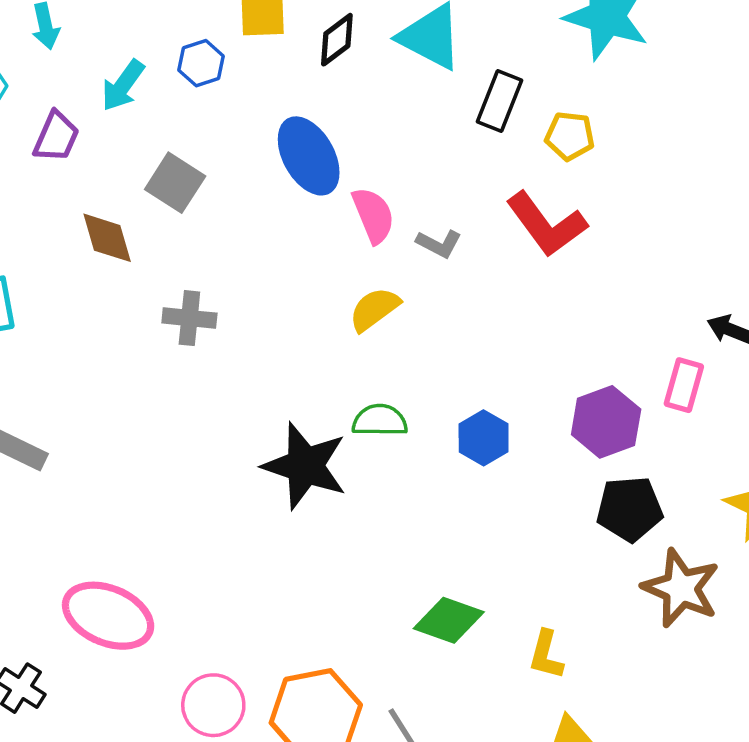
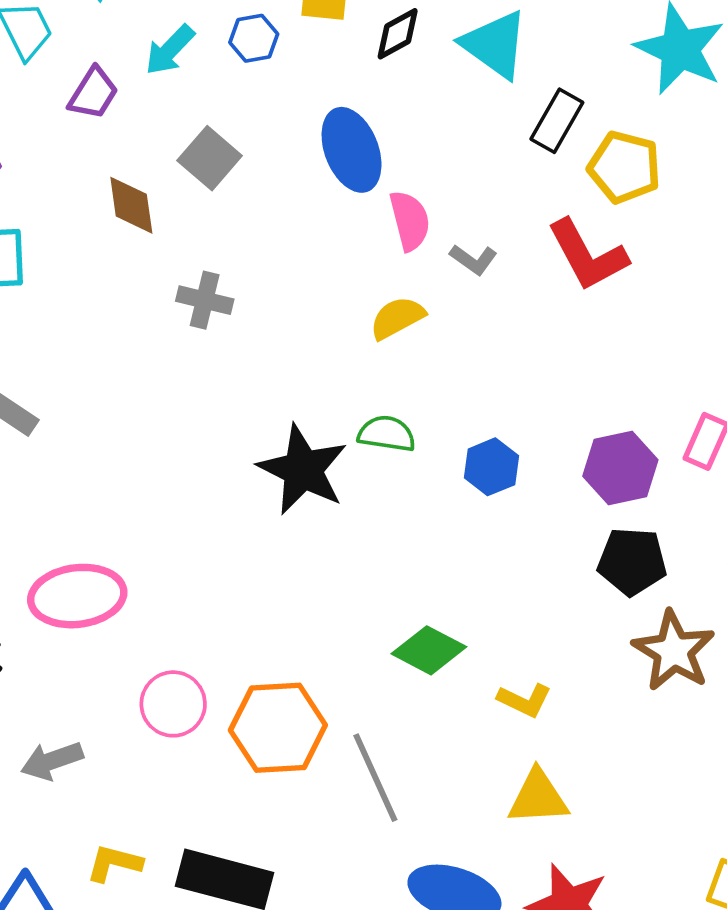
yellow pentagon: (570, 136) -> (624, 167), size x1.4
pink ellipse: (108, 616) -> (77, 596), turned -38
yellow L-shape: (546, 655) -> (524, 700), turned -87

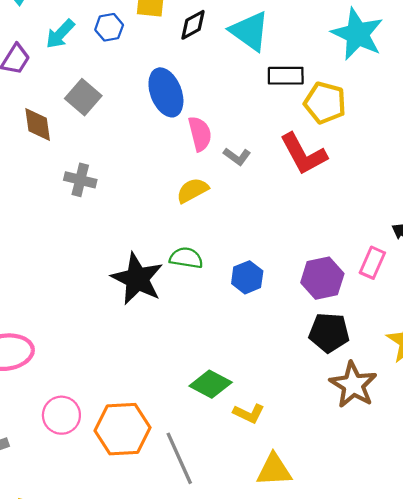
black rectangle: (557, 121) -> (286, 76), turned 60
yellow L-shape: (524, 700) -> (249, 413), moved

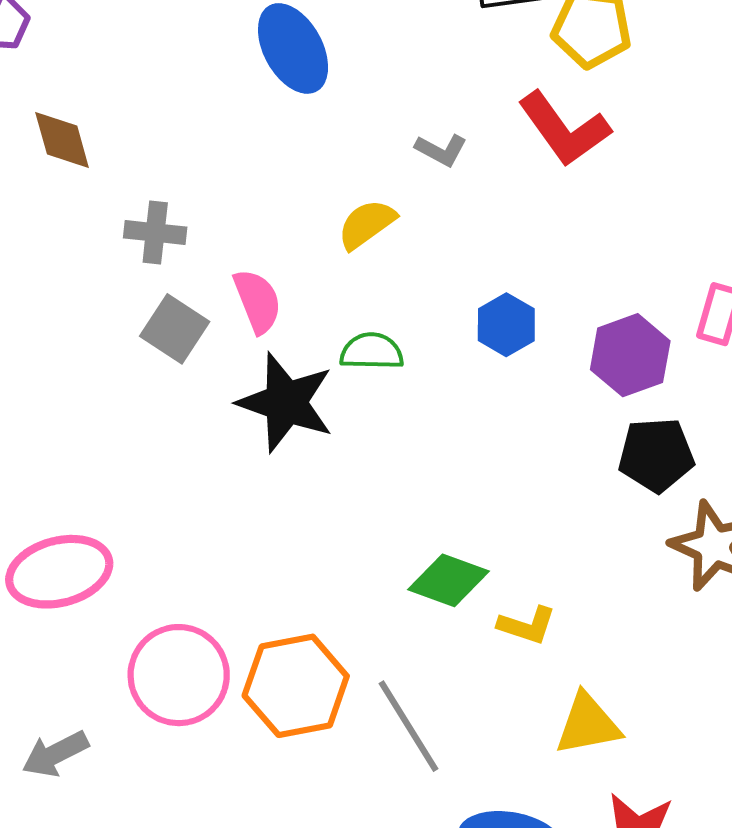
gray square: (83, 97) -> (175, 329), moved
pink semicircle: (200, 134) -> (257, 301), moved
blue hexagon: (247, 277) -> (506, 325), moved
pink circle: (61, 415) -> (179, 675), size x1.4

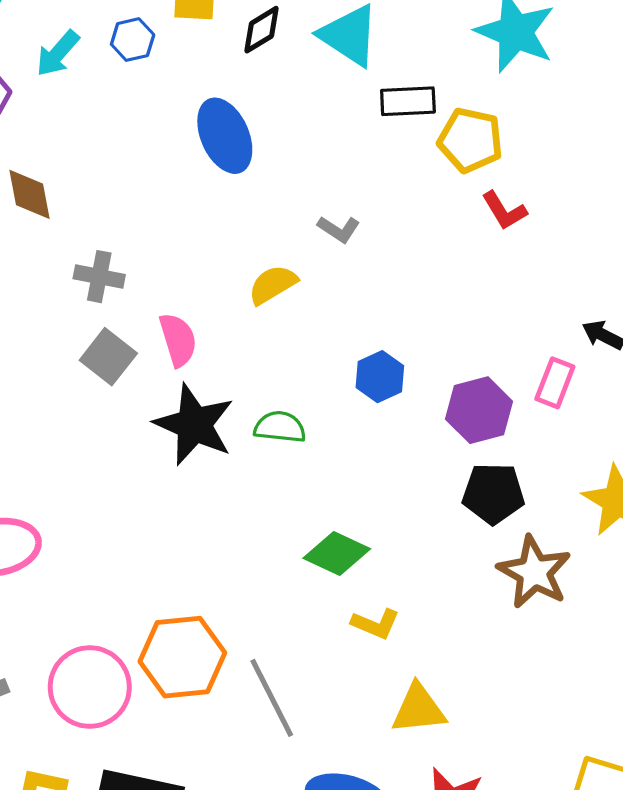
red L-shape: (564, 129) -> (504, 211), moved, size x0.6
green semicircle: (372, 351) -> (280, 427), moved
green diamond: (448, 580) -> (337, 554), moved
pink circle: (179, 675) -> (90, 687), moved

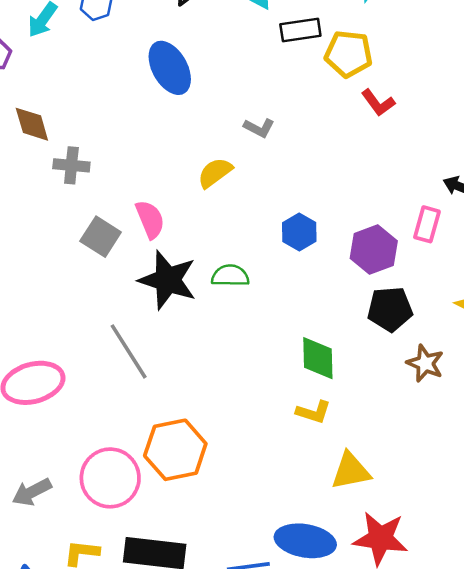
gray cross: (99, 277) -> (71, 165), moved
green diamond: (337, 554) -> (318, 358), moved, turned 69
brown star: (534, 572) -> (425, 363), size x0.7
gray line: (272, 698) -> (129, 351), moved

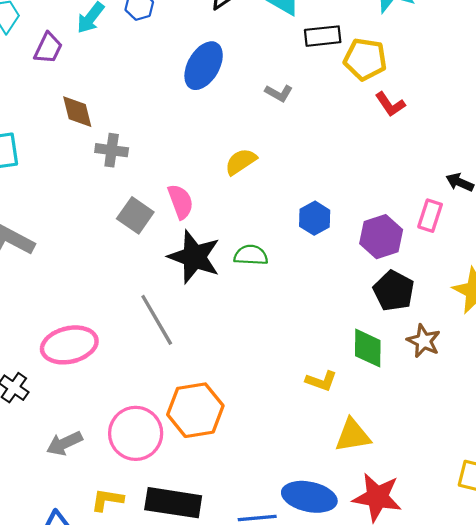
blue ellipse: (170, 68) -> (204, 66), turned 57
gray L-shape: (259, 128) -> (279, 93), moved
black pentagon: (390, 309) -> (394, 291), turned 30
green diamond: (318, 358) -> (368, 348), moved

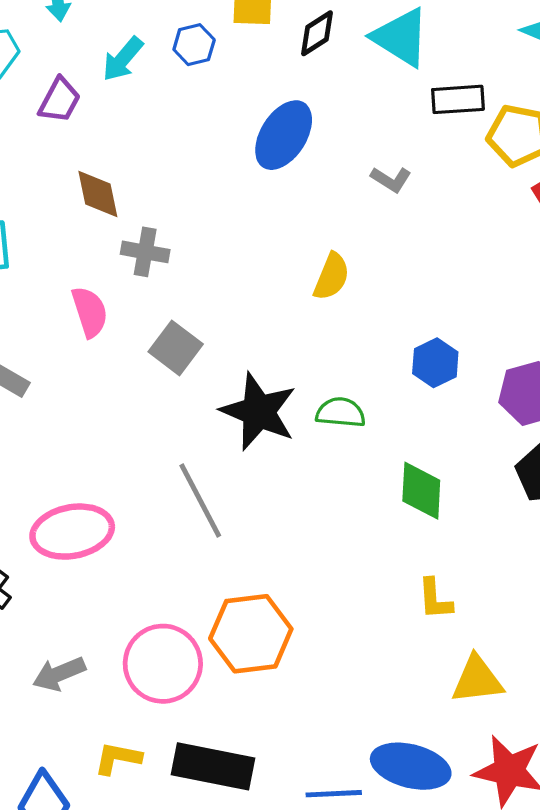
yellow semicircle: (241, 162) -> (332, 277), turned 144
pink semicircle: (181, 202) -> (90, 312), moved
green diamond: (368, 348) -> (421, 491), moved
yellow L-shape: (321, 381) -> (435, 599), turned 64

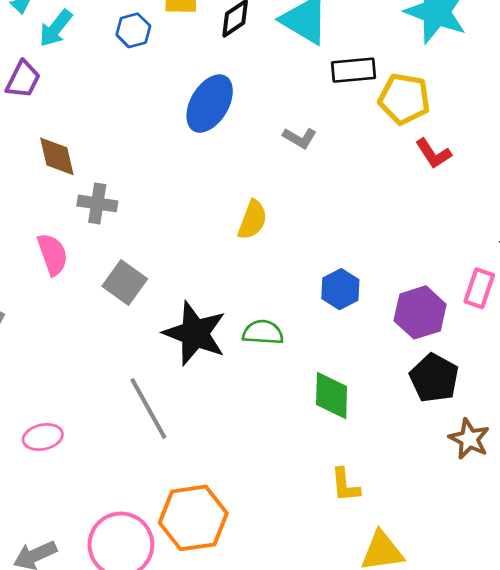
cyan arrow: (123, 59) -> (56, 28), moved
pink ellipse: (72, 532) -> (43, 437), size x0.6

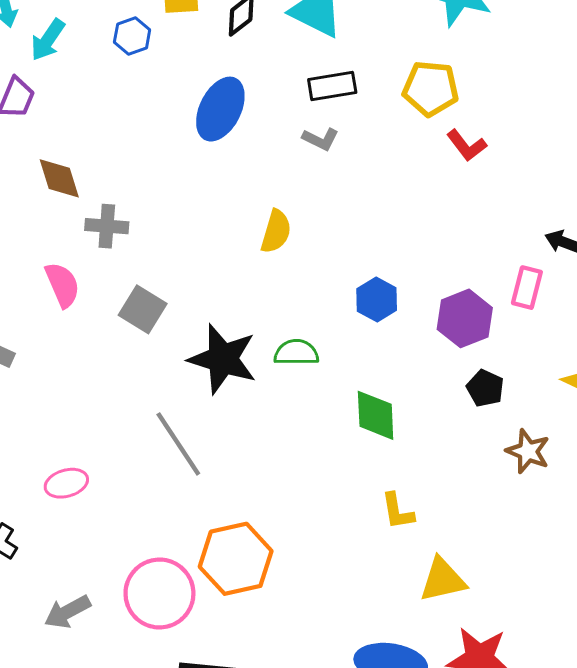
black rectangle: (353, 70) -> (332, 86), moved
black pentagon: (434, 378) -> (485, 388), size x0.7

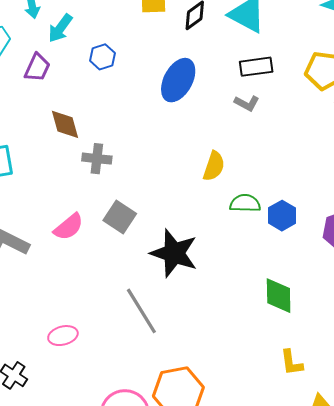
blue hexagon: (132, 36) -> (102, 57), moved
pink semicircle: (62, 285) -> (69, 227), moved, turned 72
green semicircle: (296, 352) -> (245, 203), moved

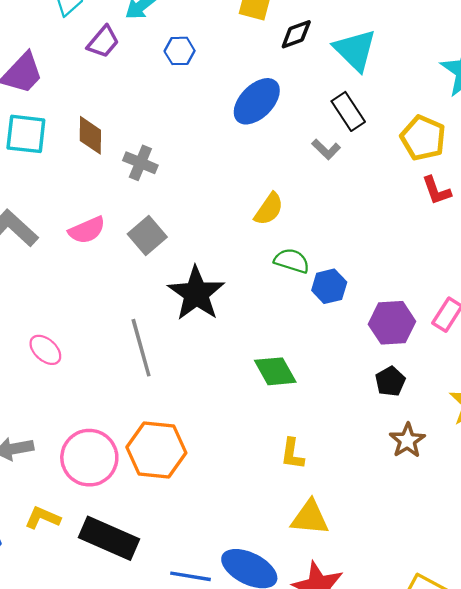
black rectangle: (256, 67) -> (348, 111), turned 48
brown diamond: (65, 124) -> (90, 135), moved
green diamond: (279, 296) -> (275, 371), moved, turned -45
pink ellipse: (63, 336) -> (45, 350), turned 40

